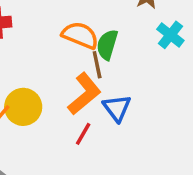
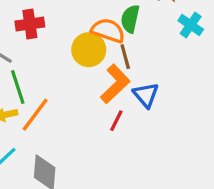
green semicircle: (107, 45) -> (130, 19), moved
yellow circle: (23, 107) -> (89, 50), moved

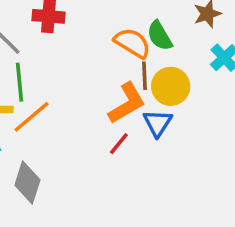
green semicircle: (130, 19) -> (160, 36), turned -56
yellow circle: (89, 50) -> (171, 86), moved

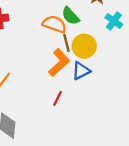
blue triangle: (158, 123) -> (81, 71), turned 42
red line: (119, 144) -> (57, 99), moved

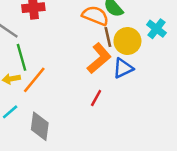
cyan cross: (114, 21) -> (156, 29), moved

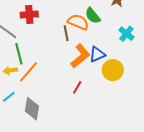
brown line: (108, 37) -> (66, 33), moved
yellow circle: (127, 41) -> (113, 70), moved
blue triangle: (123, 68) -> (97, 54), moved

